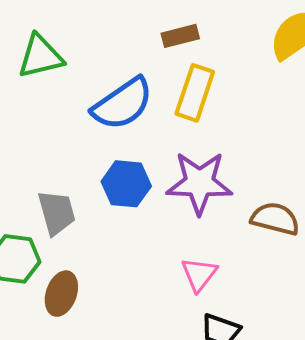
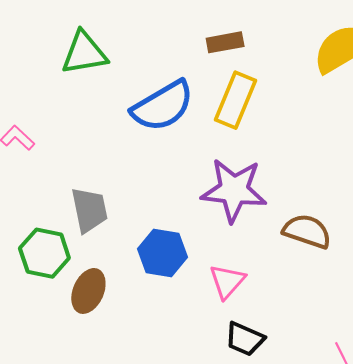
blue hexagon: (126, 184) -> (162, 253), moved

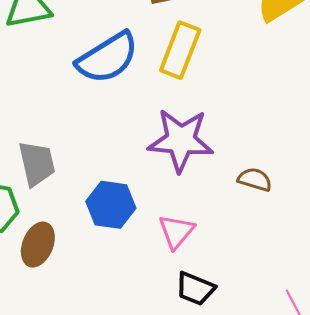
brown semicircle: (307, 231) -> (255, 179), size x0.7

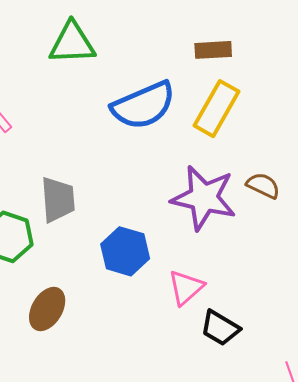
brown semicircle: (255, 179) -> (263, 185), moved
brown ellipse: (38, 245) -> (47, 309), moved
black trapezoid: (195, 289) -> (220, 328), moved

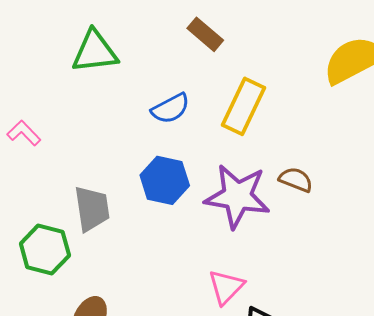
brown rectangle: (213, 50) -> (205, 34), moved, turned 48
blue semicircle: (143, 105) -> (170, 109), size x0.6
blue hexagon: (125, 251) -> (165, 180), moved

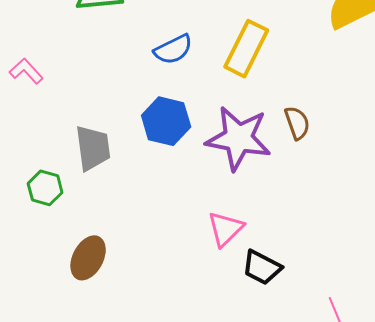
brown semicircle: (296, 180) -> (297, 123), turned 48
green hexagon: (45, 249) -> (45, 188), size x0.7

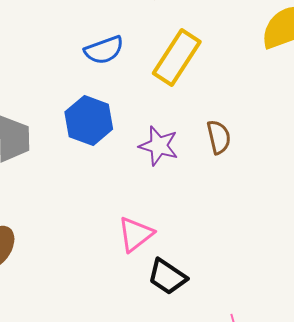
purple star: (238, 138) -> (159, 146), size x0.6

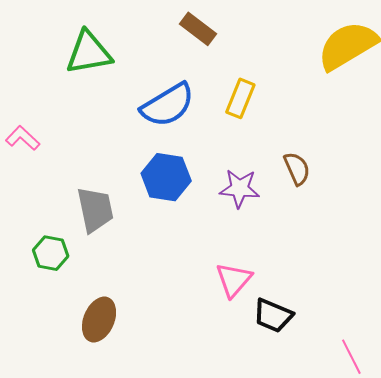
blue semicircle: (104, 50) -> (168, 105), size x1.4
yellow rectangle: (177, 57) -> (240, 98), size x0.7

